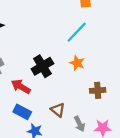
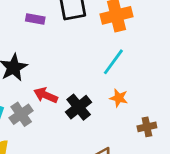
red arrow: (21, 87) -> (46, 95), moved

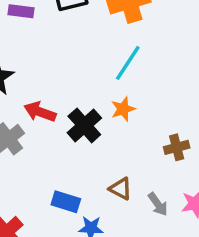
orange star: (119, 98) -> (123, 109), moved, turned -30

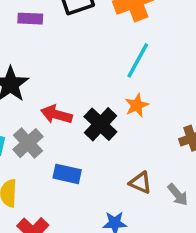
blue rectangle: (66, 202) -> (67, 174), moved

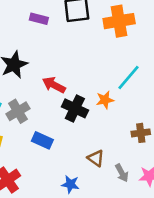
cyan line: (138, 60) -> (128, 78), moved
red arrow: (56, 115) -> (54, 85), moved
black cross: (100, 124) -> (75, 108), turned -30

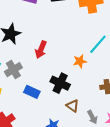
red arrow: (54, 85) -> (41, 50), turned -96
black cross: (75, 108) -> (60, 83), moved

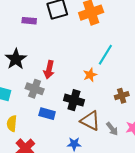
gray cross: (13, 70) -> (35, 89), moved, turned -30
brown triangle: (73, 106) -> (90, 121), size x1.5

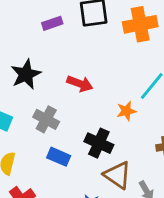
purple rectangle: (29, 21) -> (52, 23), turned -32
red arrow: (49, 70) -> (80, 84), moved, turned -90

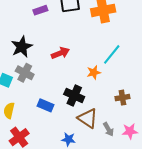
red arrow: (80, 84) -> (60, 53), turned -42
gray cross: (46, 119) -> (25, 73), moved

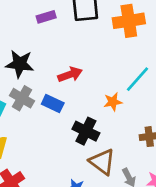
black star: (22, 47) -> (20, 64), turned 30
blue rectangle: (46, 105) -> (53, 104), moved

